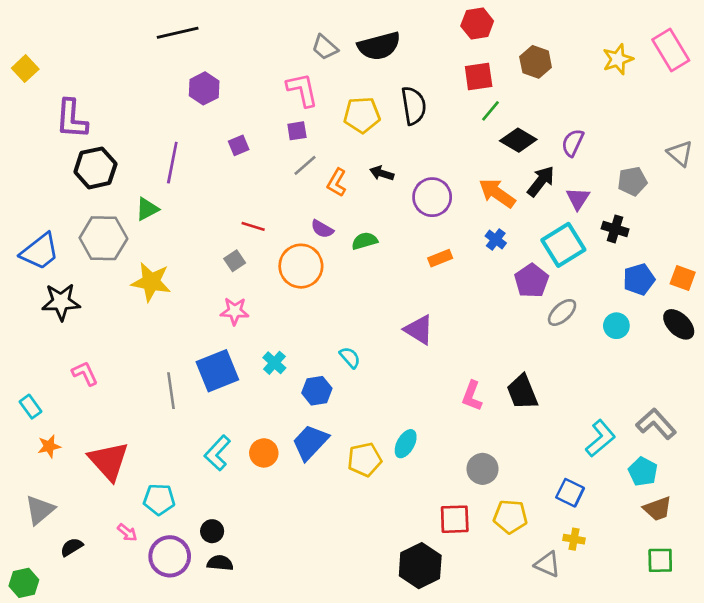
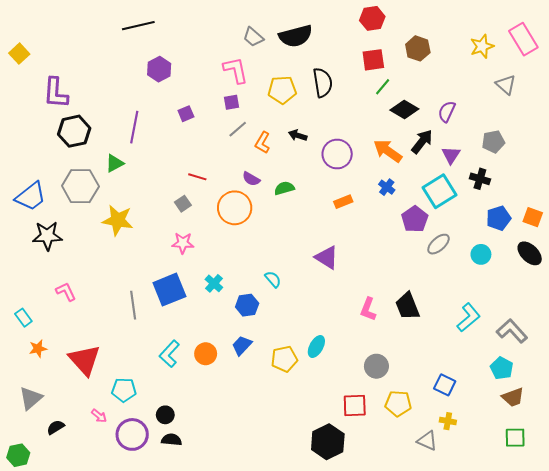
gray triangle: (680, 153) -> (506, 85), moved
cyan L-shape: (600, 438) -> (469, 318), moved
blue trapezoid: (310, 442) -> (242, 345), size x0.7

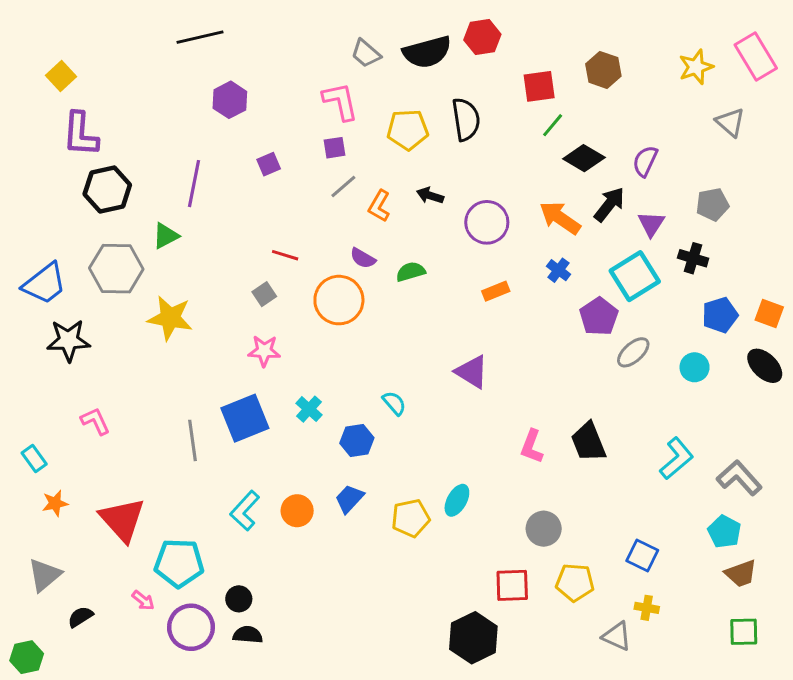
red hexagon: (372, 18) -> (482, 37), moved
yellow square: (19, 54) -> (61, 76), moved
cyan pentagon: (124, 390) -> (179, 563), size x1.4

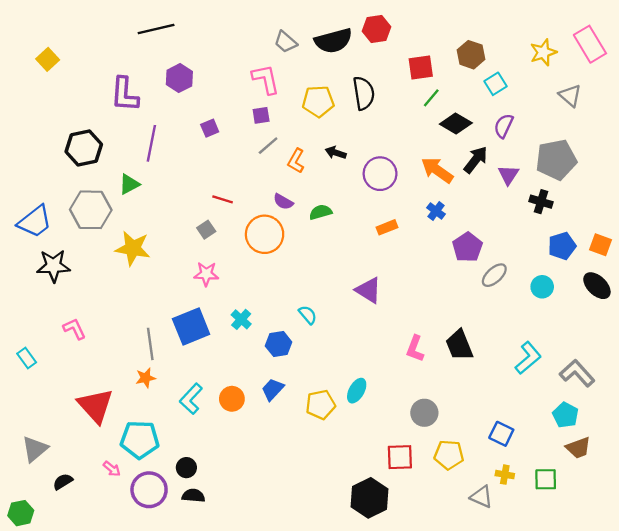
purple L-shape: (80, 134) -> (125, 94), moved
gray pentagon: (712, 204) -> (556, 160), size x1.6
cyan square: (635, 276) -> (495, 84), moved, size x0.6
orange star: (55, 503) -> (146, 378), moved
green square: (744, 632) -> (546, 479), moved

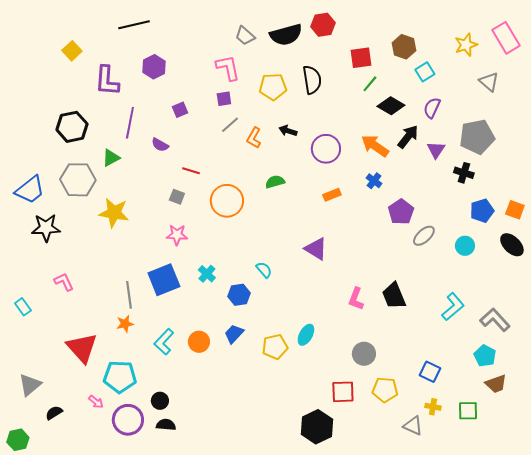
yellow square: (48, 59) -> (72, 51), moved
purple semicircle: (283, 202) -> (160, 145), moved
gray square: (206, 230) -> (177, 197), turned -35

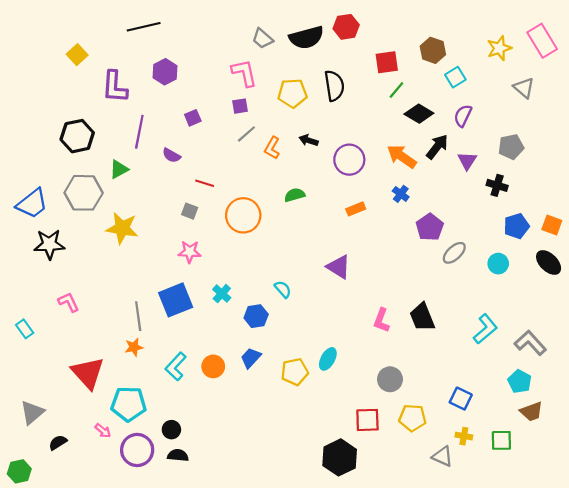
gray pentagon: (477, 137) -> (511, 147), size x0.7

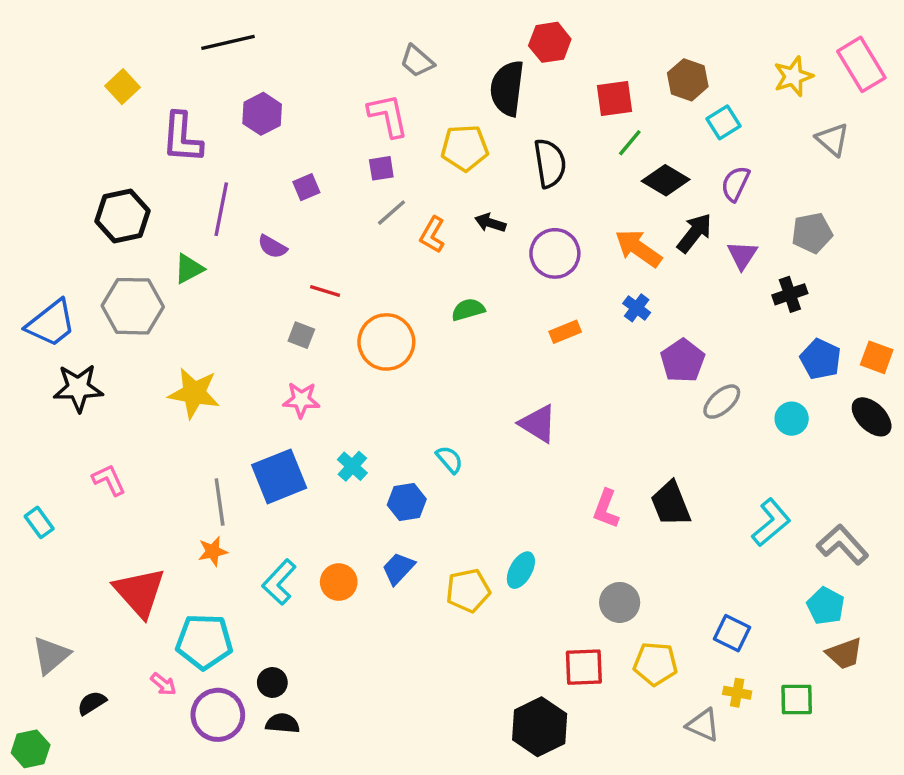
black semicircle: (306, 37) -> (507, 88), moved, turned 112
black semicircle: (334, 86) -> (550, 163), moved
black cross: (497, 185) -> (790, 294), turned -36
blue pentagon: (516, 226) -> (821, 359), turned -30
yellow star: (122, 228) -> (194, 393), moved

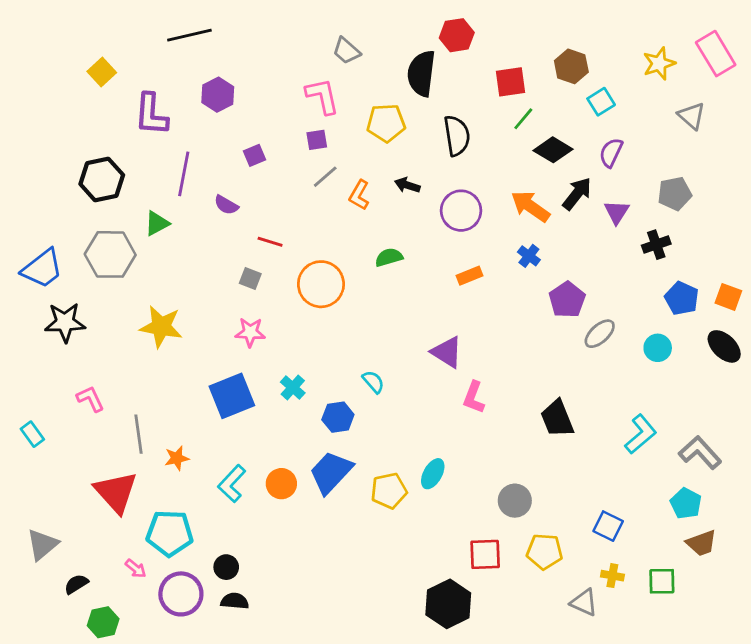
gray line: (220, 502) -> (138, 434), moved
pink L-shape: (606, 509) -> (474, 397), moved
blue trapezoid: (398, 568) -> (331, 472), size x1.6
green hexagon: (31, 749) -> (103, 622), moved

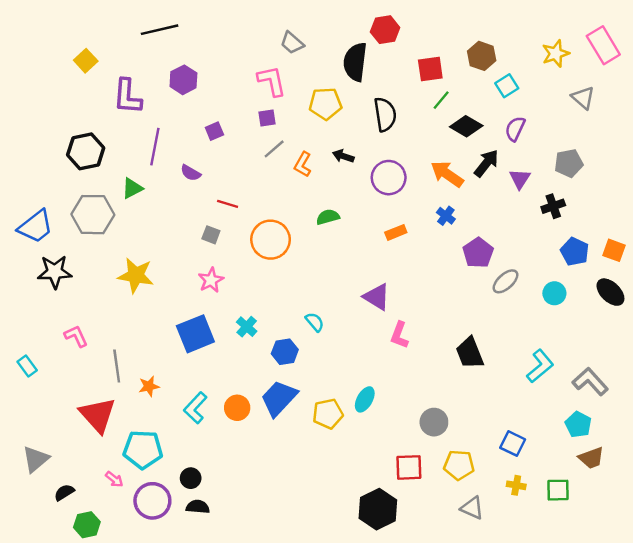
pink star: (250, 332) -> (211, 280), turned -30
gray triangle: (584, 602) -> (472, 508), moved

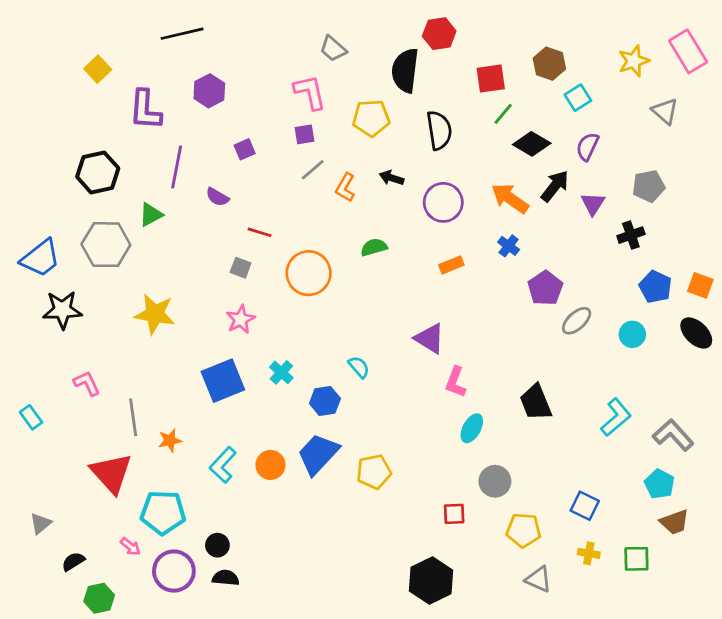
cyan ellipse: (365, 399) -> (472, 428), moved
gray triangle: (36, 459) -> (41, 523), size x0.7
red square: (409, 467) -> (454, 514), moved, size x0.7

